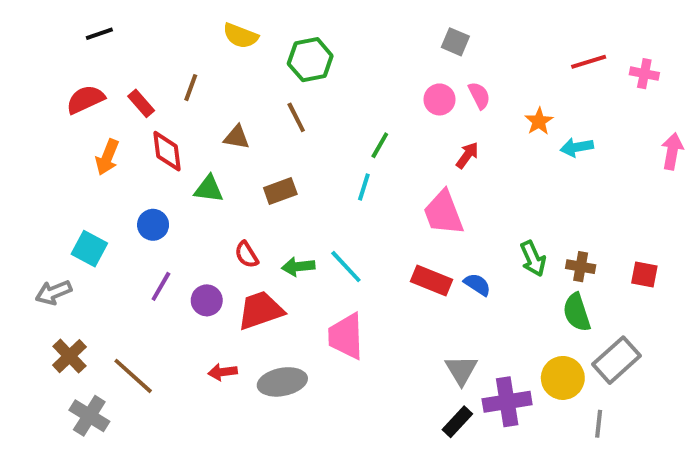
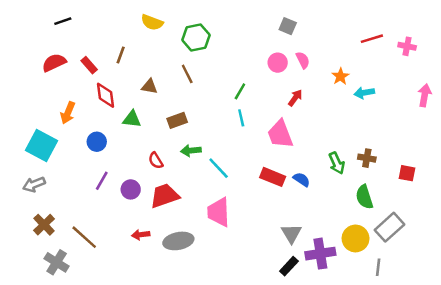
orange arrow: (107, 157) -> (68, 113), moved
cyan line: (364, 187) -> (241, 118), moved, turned -30
cyan square: (89, 249) -> (41, 146), moved, size x1.4
green arrow: (298, 267) -> (191, 151), moved
brown cross: (581, 267) -> (367, 158), moved

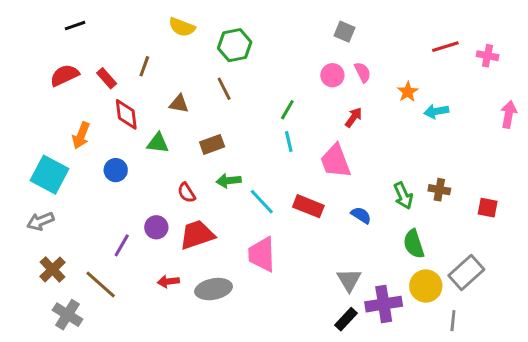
red rectangle: (273, 177) -> (308, 206), moved
purple line: (102, 181) -> (122, 245), moved
green semicircle: (364, 197) -> (414, 244), moved

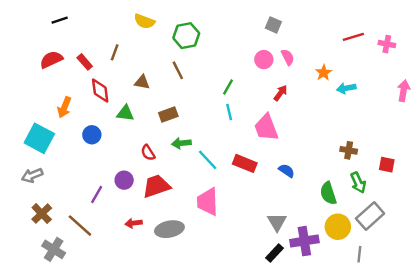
green arrow: (403, 196) -> (358, 183), moved

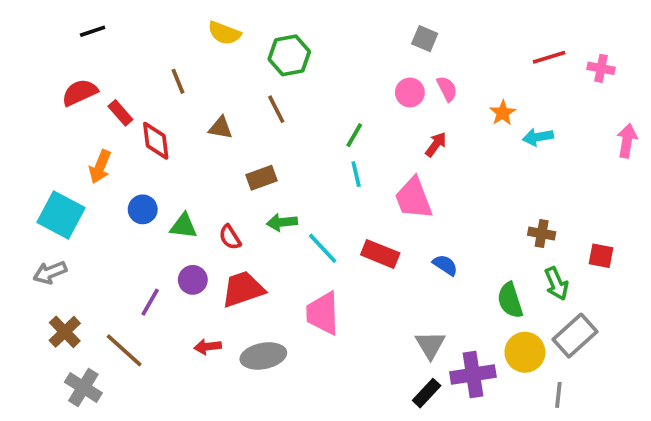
brown line: (115, 52) -> (178, 81), turned -42
red rectangle: (85, 62) -> (120, 113), moved
green triangle: (125, 113) -> (184, 226), moved

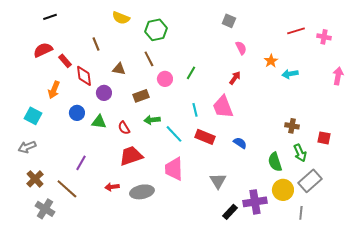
pink circle: (410, 92) -> (165, 79), moved
cyan line: (356, 174) -> (195, 110), moved
cyan square: (61, 215) -> (33, 116), size x0.7
purple circle: (193, 280) -> (104, 93), moved
gray triangle: (430, 345) -> (218, 181), moved

